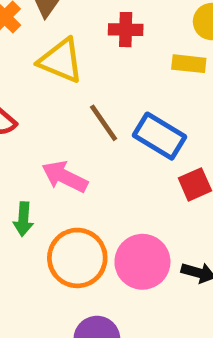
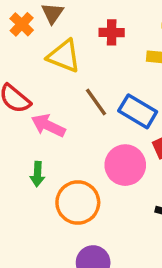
pink arrow: (65, 177) -> (48, 126), moved
pink circle: (142, 262) -> (125, 165), moved

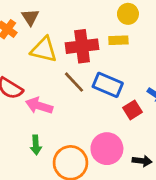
red cross: (112, 32) -> (82, 46), moved, size x1.6
pink circle: (125, 165) -> (107, 149), moved

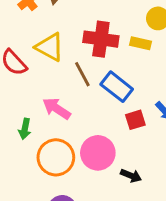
yellow triangle: (44, 50) -> (50, 47), moved
pink arrow: (39, 106) -> (57, 109), moved

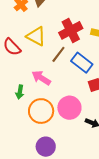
red cross: (101, 39) -> (71, 30), turned -35
brown line: (82, 74) -> (58, 54), turned 66

